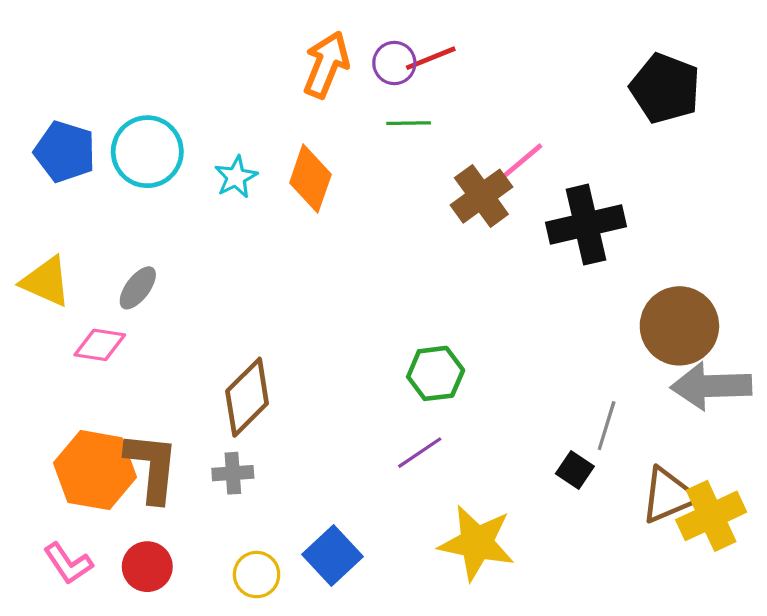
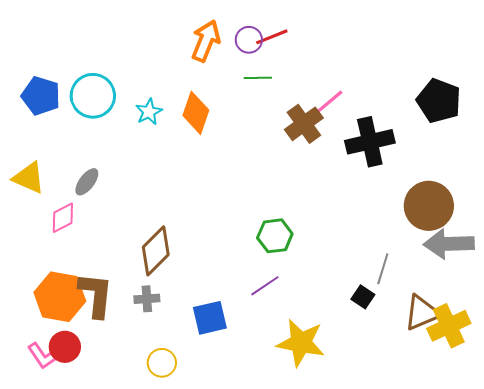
black pentagon: (665, 88) -> (439, 101), moved
pink diamond: (100, 345) -> (63, 218), turned -36
blue square: (333, 556) -> (210, 318), moved, turned 30
red circle: (147, 567) -> (65, 347), moved

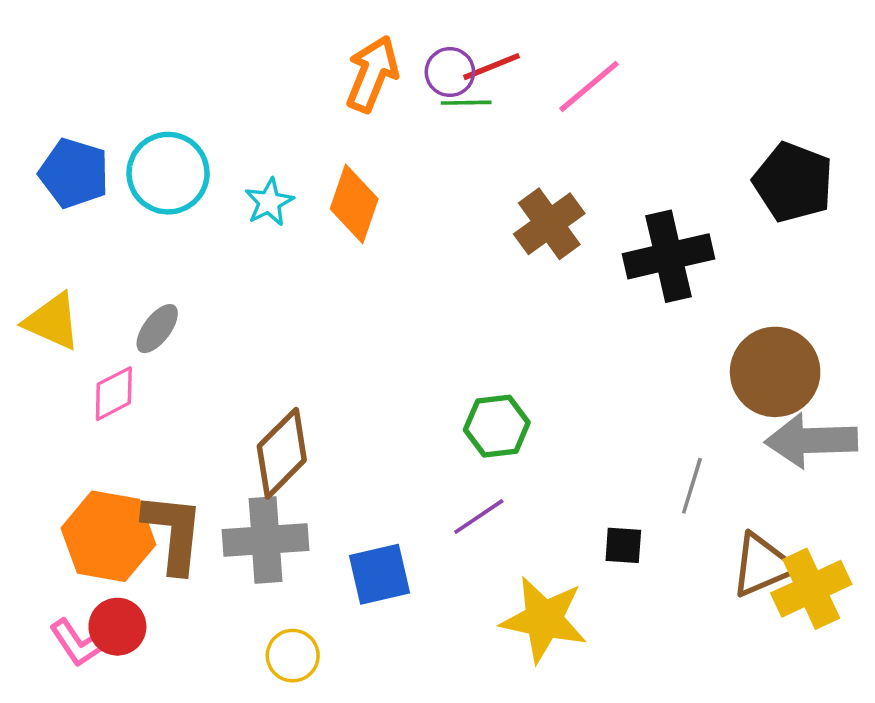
green line: (258, 78) -> (466, 103), moved
pink line: (326, 105) -> (589, 86), moved
black square: (363, 297) -> (623, 545), moved, turned -30
gray cross: (147, 299) -> (266, 540), size x1.8

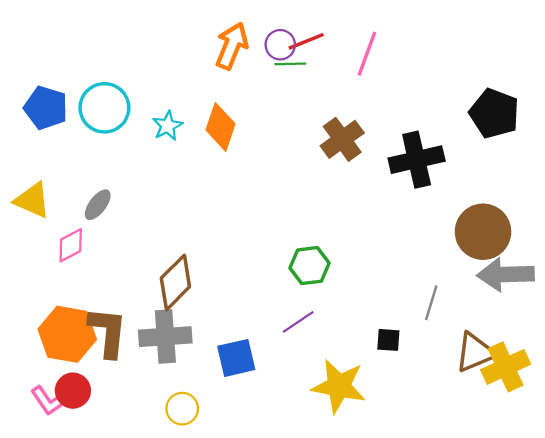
pink line: (589, 86) -> (367, 54), turned -30

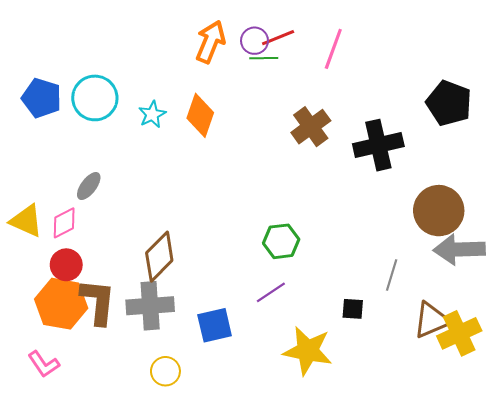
yellow triangle: (32, 200) -> (26, 221), moved
red circle: (73, 391) -> (66, 265), moved

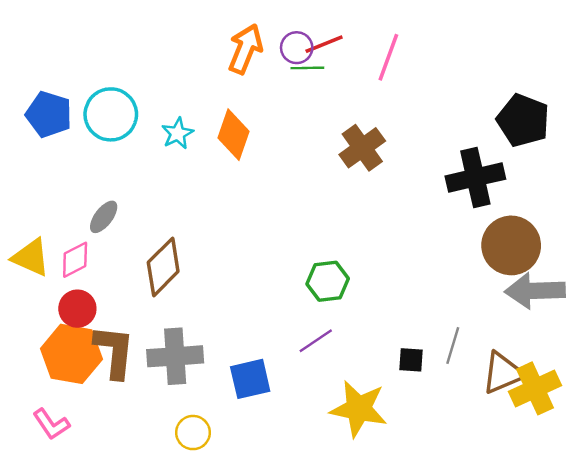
black cross: (378, 145) -> (475, 178), moved
brown diamond: (159, 257) -> (163, 267), moved
gray line: (392, 275) -> (453, 346), moved

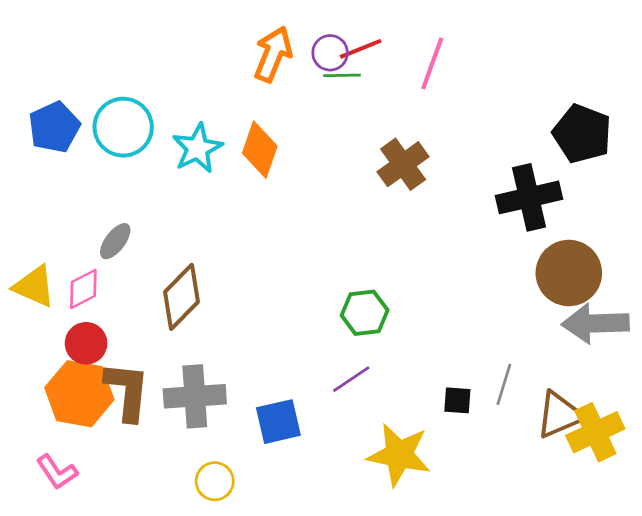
blue pentagon: (49, 114) -> (54, 127), turned 30
cyan star: (178, 133) -> (197, 148), size x1.4

